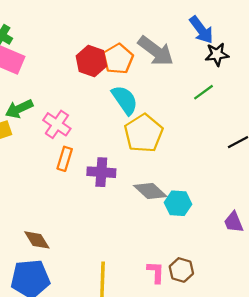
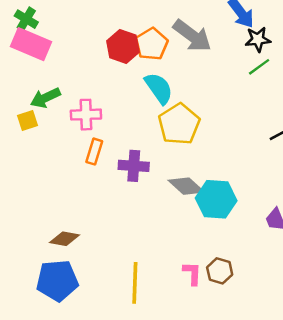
green line: (204, 92) -> (259, 67), moved
pink cross: (57, 124) -> (86, 115), turned -36
cyan hexagon: (178, 203) -> (216, 199), size x1.4
brown diamond: (37, 240) -> (64, 239), turned -48

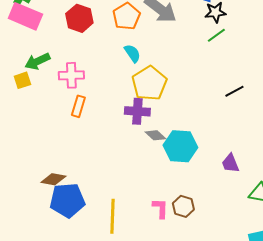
red hexagon: (123, 46) -> (79, 18), moved
cyan semicircle: (159, 88) -> (132, 53), size x0.7
purple cross: (134, 166) -> (137, 111), moved
gray diamond: (186, 186) -> (155, 135), size x0.7
blue pentagon: (57, 281) -> (67, 200), moved

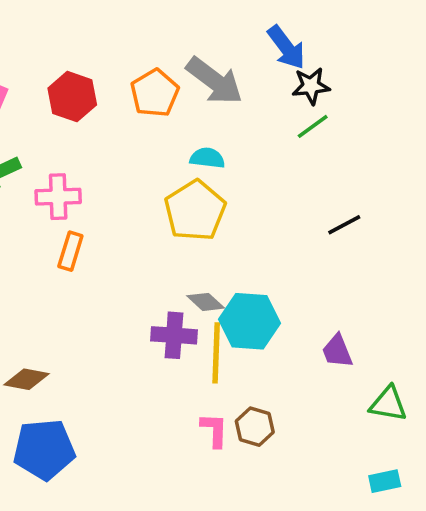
cyan semicircle: (132, 53) -> (207, 158), moved, turned -48
purple cross: (137, 111) -> (174, 335), moved
blue pentagon: (67, 200) -> (44, 449), moved
yellow line: (112, 216) -> (216, 353), moved

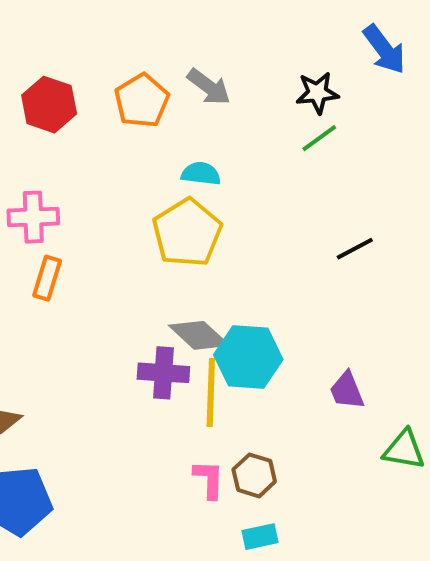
blue arrow: (286, 47) -> (384, 49), moved
gray arrow: (214, 81) -> (209, 87), size x0.7
gray diamond: (206, 302) -> (199, 335), size x1.4
cyan rectangle: (385, 481) -> (260, 537), moved

